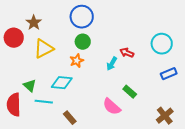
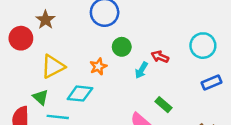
green circle: (83, 42) -> (122, 47), moved
yellow triangle: (44, 49) -> (53, 66), moved

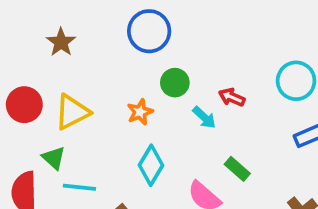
red circle: (21, 38) -> (24, 105), moved
cyan arrow: (141, 70) -> (204, 117), turned -77
cyan diamond: (80, 94) -> (151, 165), moved, turned -65

